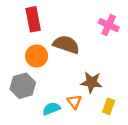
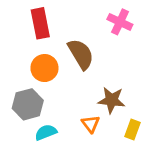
pink cross: (109, 25) -> (120, 22), moved
brown semicircle: (66, 45) -> (81, 54), turned 40
cyan semicircle: (51, 109) -> (46, 132), moved

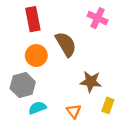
orange triangle: (91, 124) -> (74, 111), moved

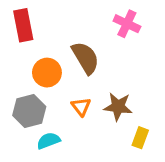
red rectangle: (33, 19) -> (23, 25), moved
orange triangle: (74, 111) -> (81, 107), moved

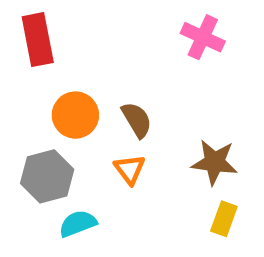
brown semicircle: (85, 58) -> (137, 120), moved, size x0.7
brown star: (118, 107) -> (215, 162), moved

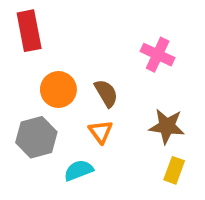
pink cross: (203, 37) -> (158, 55), moved
cyan semicircle: (78, 224) -> (79, 170), moved

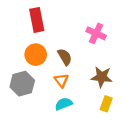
red rectangle: (29, 31) -> (37, 20), moved
cyan semicircle: (79, 170) -> (64, 104), moved

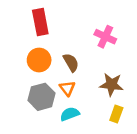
gray hexagon: (22, 84) -> (42, 97), moved

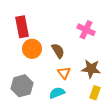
red rectangle: (40, 22) -> (22, 27), moved
orange triangle: (67, 88) -> (64, 73), moved
gray hexagon: (42, 97) -> (22, 86), moved

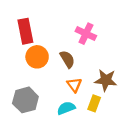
pink cross: (86, 30) -> (86, 34), moved
yellow rectangle: (95, 93) -> (94, 103), moved

